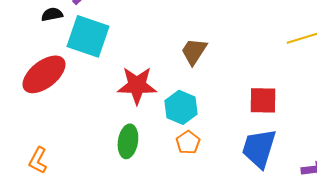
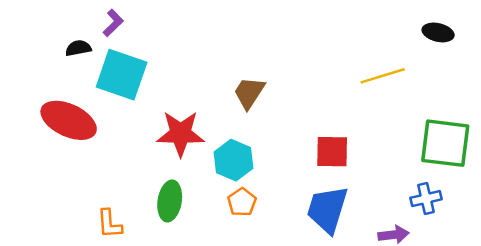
red ellipse: (44, 74) -> (69, 120), turned 63
orange L-shape: (38, 160) -> (110, 224), moved, turned -32

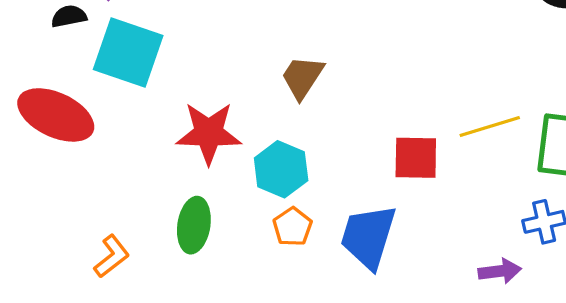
yellow line: (383, 76) -> (490, 126), moved
blue trapezoid: (327, 209) -> (368, 237), moved
orange L-shape: (110, 224) -> (112, 256), turned -124

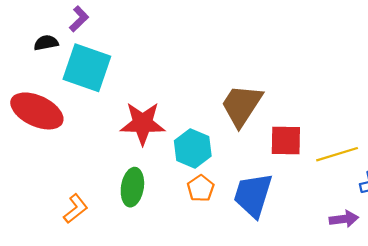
brown trapezoid: (302, 77) -> (242, 105), moved, size x1.4
yellow line: (490, 126) -> (337, 154), moved

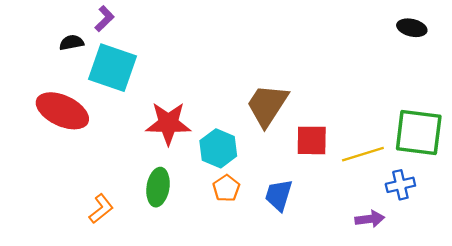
blue trapezoid: (253, 195) -> (279, 195), size x0.7

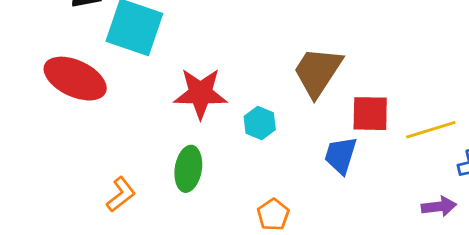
cyan hexagon: (218, 148) -> (260, 123), size x0.7
orange pentagon: (226, 188) -> (273, 215), moved
blue trapezoid: (279, 195) -> (341, 155), moved

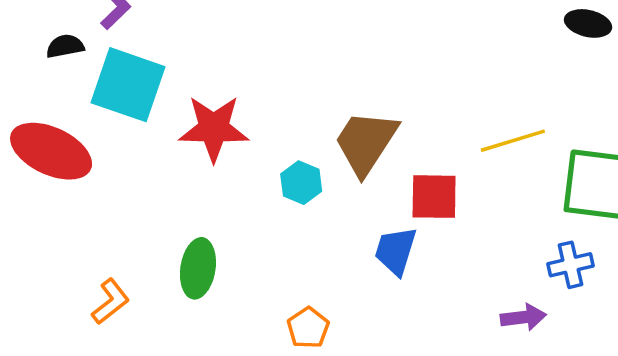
red star: (200, 93) -> (214, 128), moved
cyan hexagon: (260, 123) -> (301, 183), moved
yellow line: (431, 130) -> (513, 141), moved

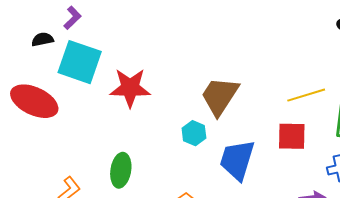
cyan hexagon: (301, 183) -> (194, 133), moved
red square: (434, 197) -> (292, 136), moved
blue trapezoid: (396, 251) -> (237, 160), size x1.4

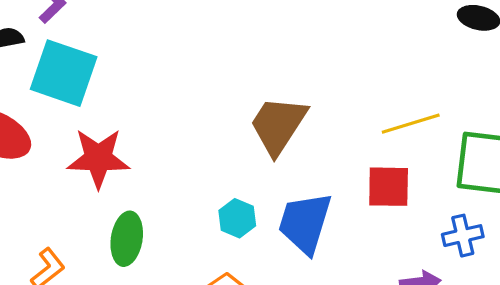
red star: (130, 88) -> (98, 158), moved
cyan hexagon: (194, 133) -> (237, 218), moved

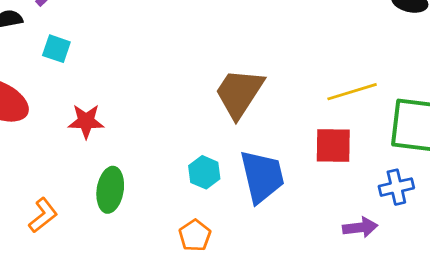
cyan square: (64, 73) -> (56, 49), size x0.5
red star: (98, 158) -> (86, 121), size x0.7
blue trapezoid: (305, 223) -> (262, 176), turned 150

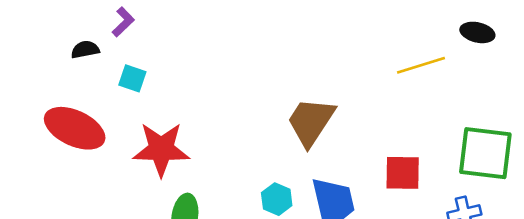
yellow line: (352, 92) -> (421, 65), moved
red star: (86, 121) -> (161, 149), size x1.6

